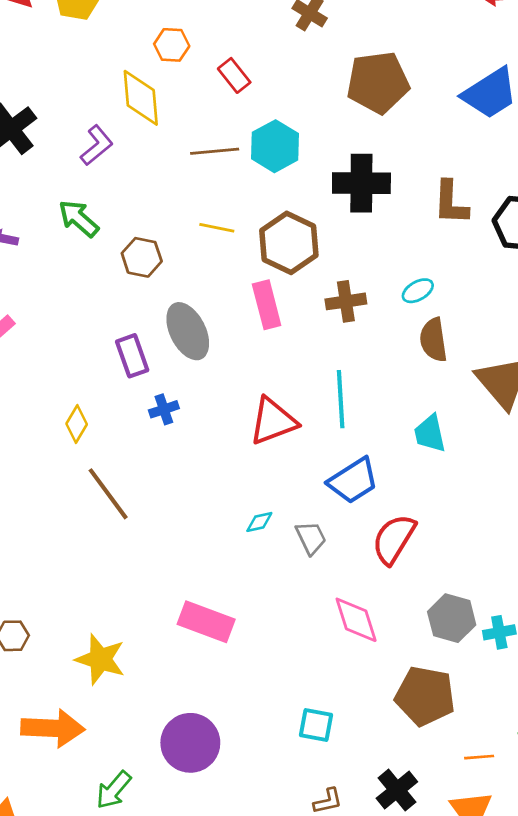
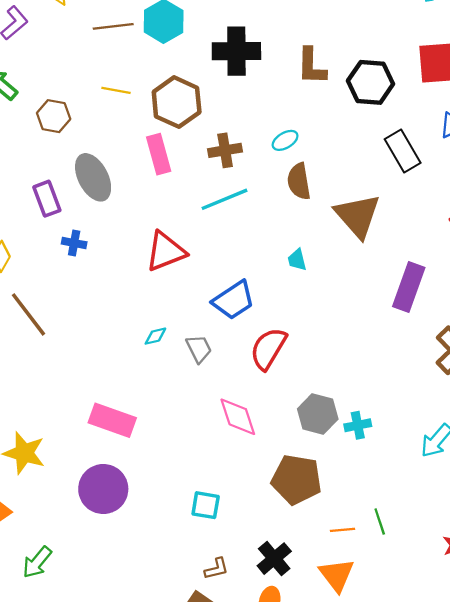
cyan line: (341, 399) -> (225, 199), moved, turned 72
blue cross: (164, 409) -> (74, 243), turned 30
cyan trapezoid: (430, 434) -> (297, 260), size x0.7
purple circle: (190, 743) -> (103, 489), moved

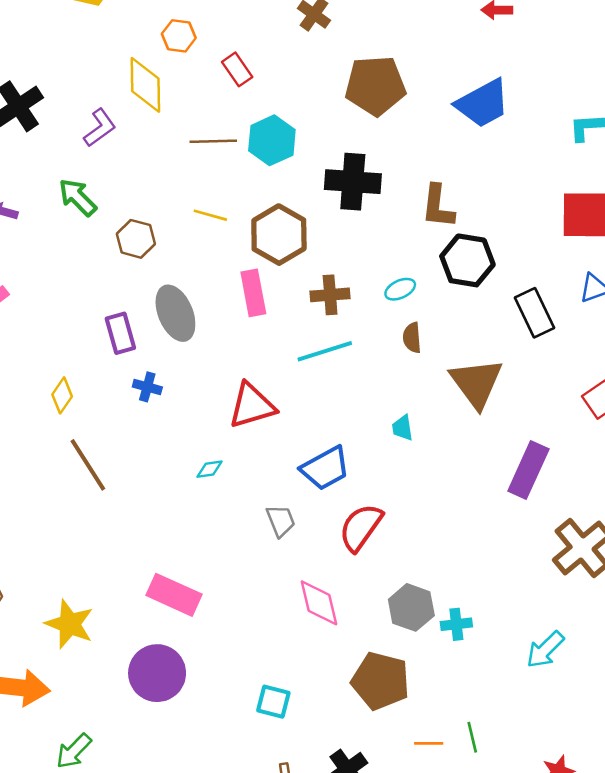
black hexagon: (371, 82) -> (467, 260), moved
brown semicircle: (299, 181) -> (412, 338), size x0.7
cyan diamond: (155, 336) -> (209, 469), moved

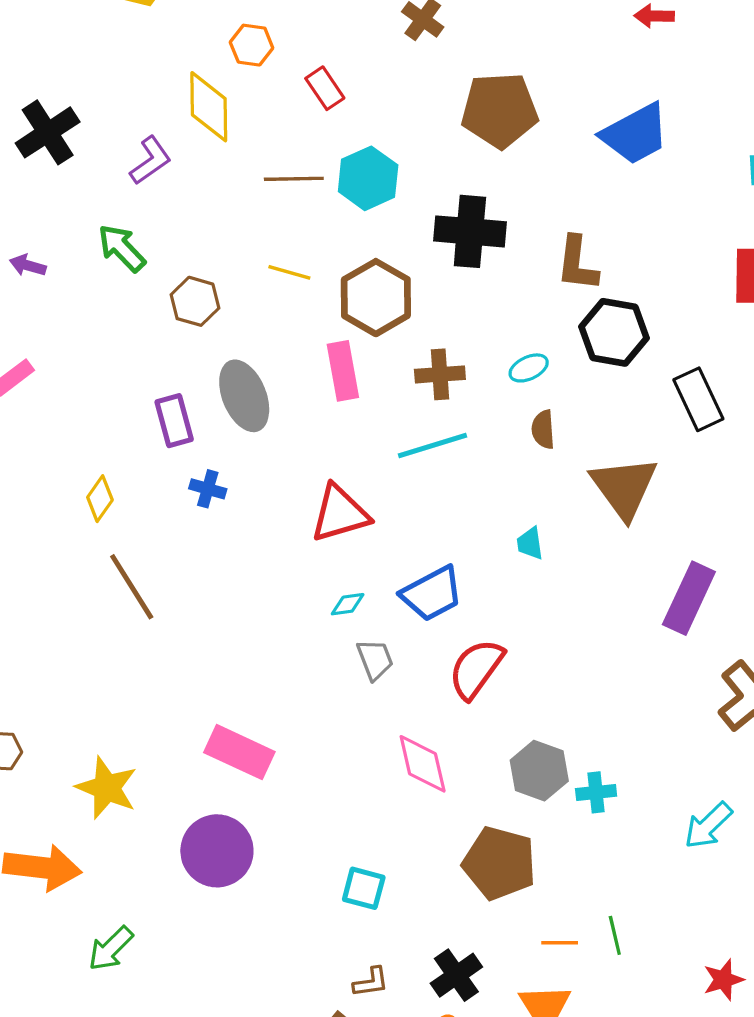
cyan diamond: (209, 469) -> (348, 604), moved

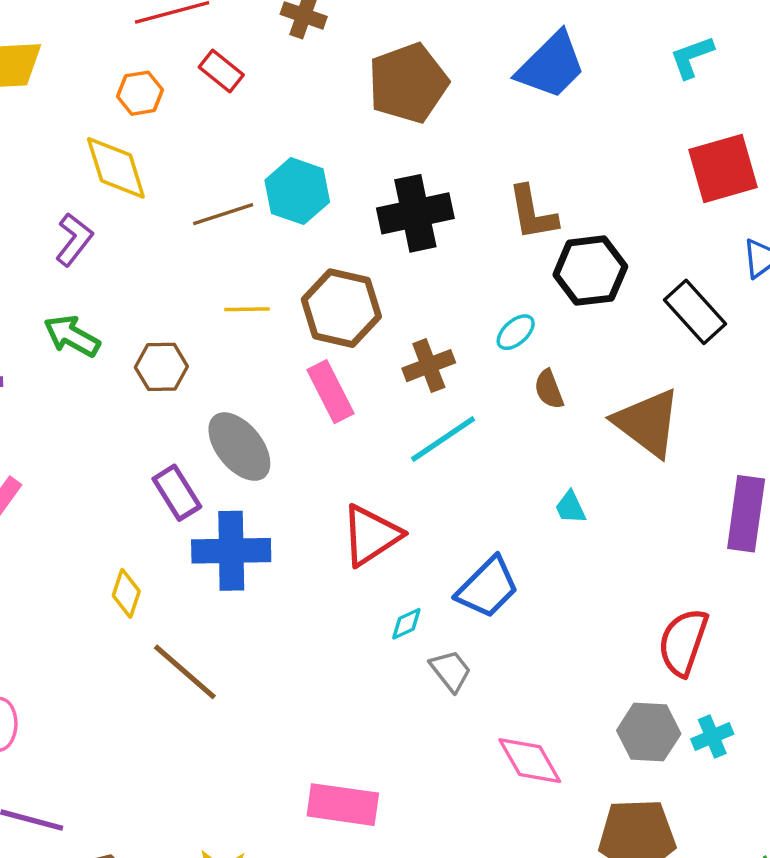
red rectangle: (325, 88) -> (221, 71), moved
blue cross: (208, 489) -> (231, 551), size x2.0
red semicircle: (476, 669) -> (683, 642), moved

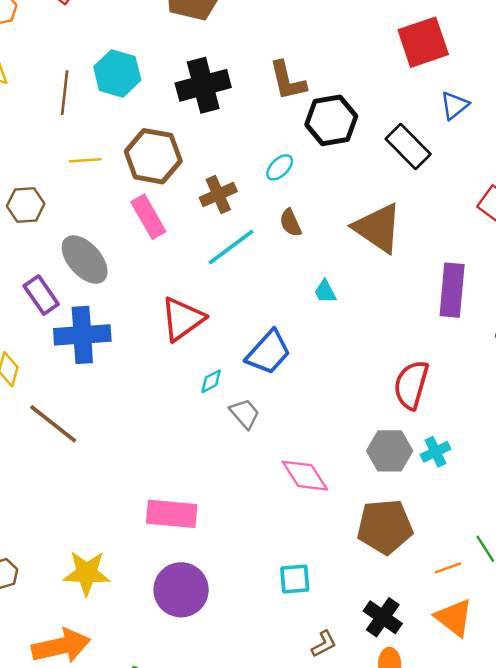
brown line: (223, 214) -> (65, 93), turned -63
brown semicircle: (549, 389) -> (290, 223), moved

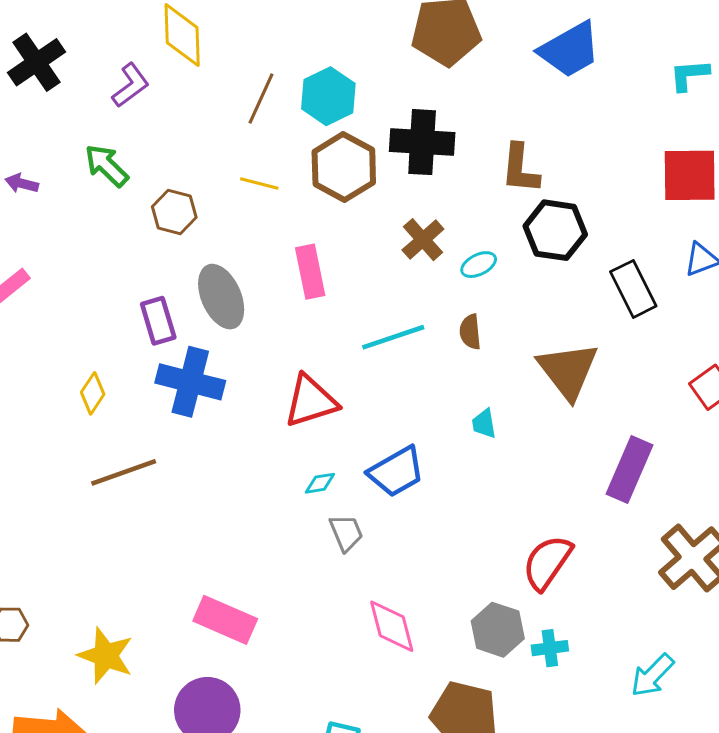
brown hexagon: (153, 156) -> (344, 167), moved
brown cross: (218, 195) -> (423, 240), moved, turned -36
brown line: (53, 424) -> (124, 472), turned -76

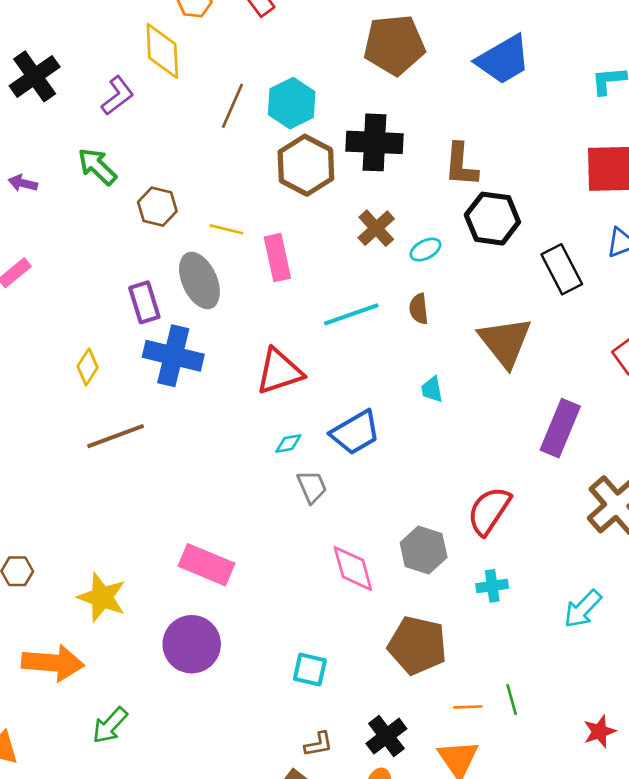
yellow line: (259, 183) -> (226, 229), moved
gray hexagon: (498, 630) -> (424, 550), moved

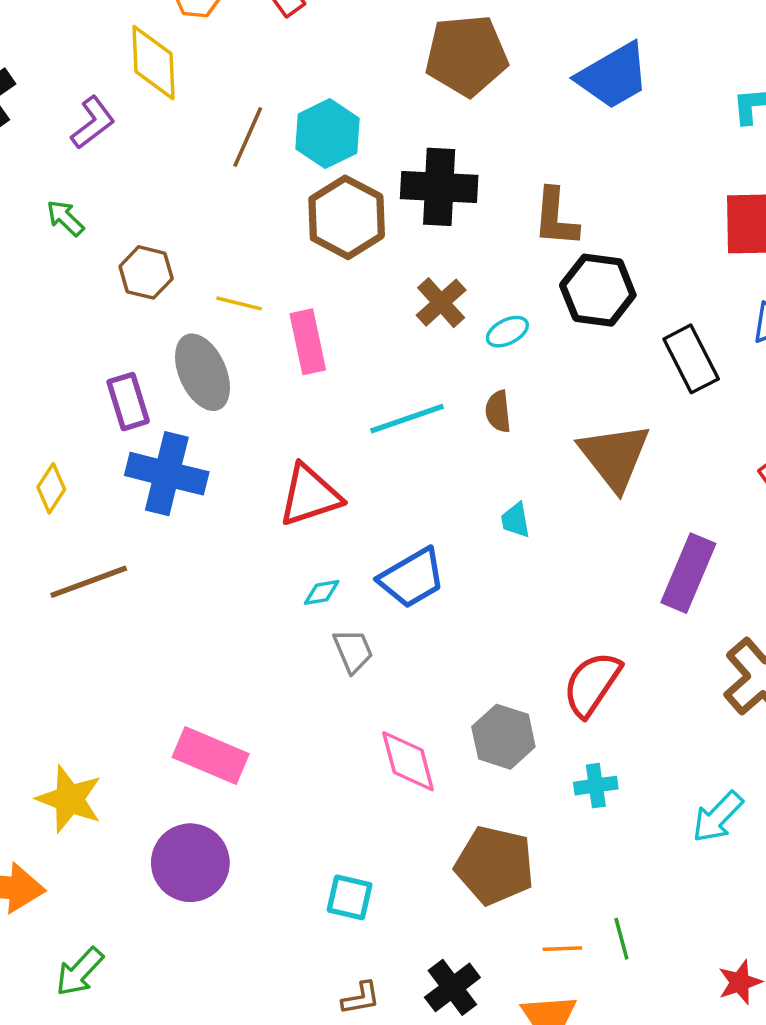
green arrow: (97, 166) -> (65, 218), size x0.7

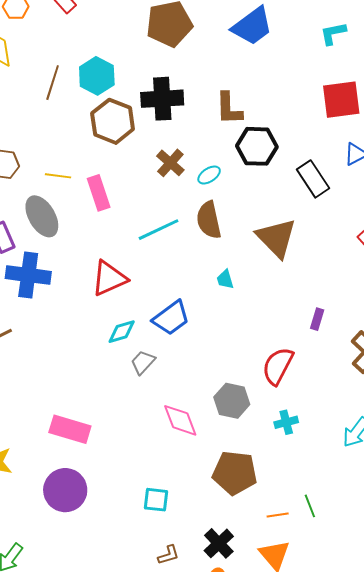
brown semicircle: (498, 411) -> (209, 220), size x1.6
purple rectangle: (688, 573) -> (317, 319), moved, size x0.5
cyan diamond: (322, 592) -> (122, 332), size x1.4
gray trapezoid: (353, 651) -> (143, 362), turned -108

